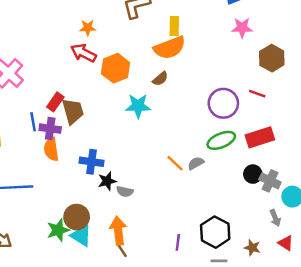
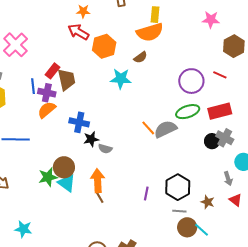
orange semicircle: (51, 149) -> (47, 110), turned 54
gray semicircle: (196, 163) -> (165, 129), size x1.6
gray cross: (270, 181) -> (225, 138), moved

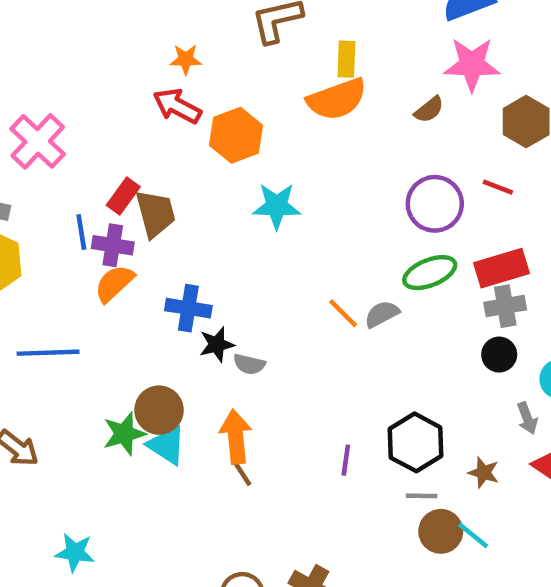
pink star: (211, 20) -> (472, 64), size x1.4
brown semicircle: (141, 57) -> (429, 110), moved
gray semicircle: (165, 129) -> (382, 314), size x0.7
gray cross: (225, 138) -> (505, 306), moved, turned -36
black circle: (212, 141) -> (499, 355), moved

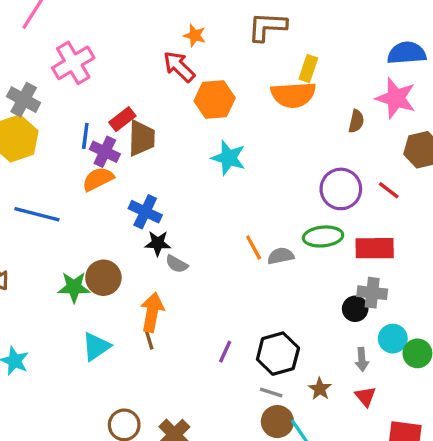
brown semicircle: (429, 110) -> (356, 121), turned -55
gray cross: (505, 306) -> (372, 293), moved
cyan triangle: (167, 445) -> (96, 347), moved, turned 36

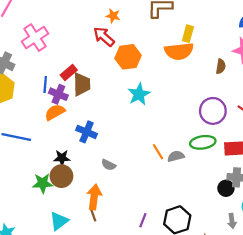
cyan star: (229, 158) -> (139, 94), turned 30
black star: (158, 243) -> (62, 158), moved

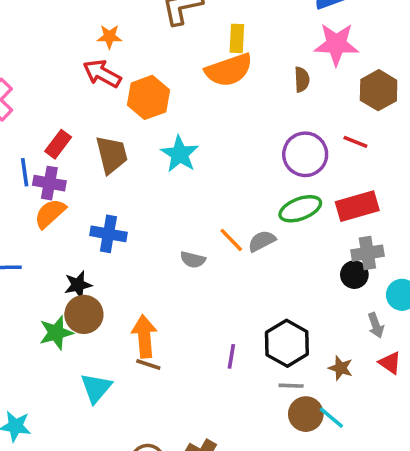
brown trapezoid: (82, 84) -> (112, 155), moved
gray semicircle: (109, 165) -> (193, 260), moved
brown line: (93, 214) -> (148, 365), turned -40

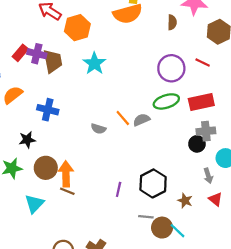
purple cross: (49, 183) -> (37, 54), moved
brown circle: (84, 314) -> (46, 168), moved
gray line: (291, 386) -> (146, 217), moved

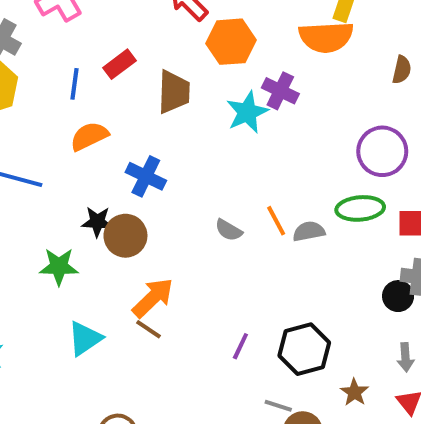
purple cross: (37, 54) -> (280, 91), moved
brown circle: (46, 168) -> (125, 236), moved
orange arrow: (66, 174) -> (153, 298), turned 35

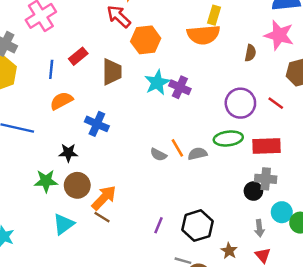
purple cross: (280, 91) -> (180, 87), moved
gray semicircle: (229, 230) -> (158, 155), moved
brown circle: (125, 236) -> (77, 185), moved

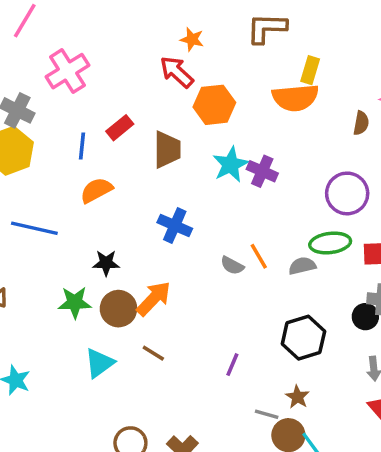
blue cross: (97, 124) -> (175, 225), moved
gray semicircle: (197, 154) -> (302, 266), moved
orange arrow: (104, 198) -> (154, 299), moved
black hexagon: (197, 226) -> (303, 338), moved
brown star: (229, 251) -> (297, 397), moved

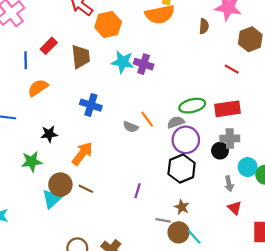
cyan star: (230, 165) -> (123, 62), turned -30
purple circle: (347, 193) -> (186, 140), moved
brown circle: (118, 309) -> (60, 185), moved

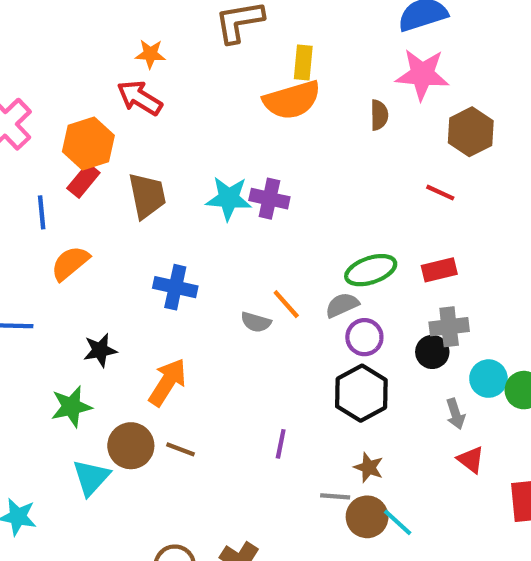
orange hexagon: (108, 25) -> (88, 144), moved
red rectangle: (227, 109) -> (439, 270), size x0.7
purple circle: (186, 140) -> (364, 337), size x0.7
cyan triangle: (52, 199) -> (91, 477), moved

